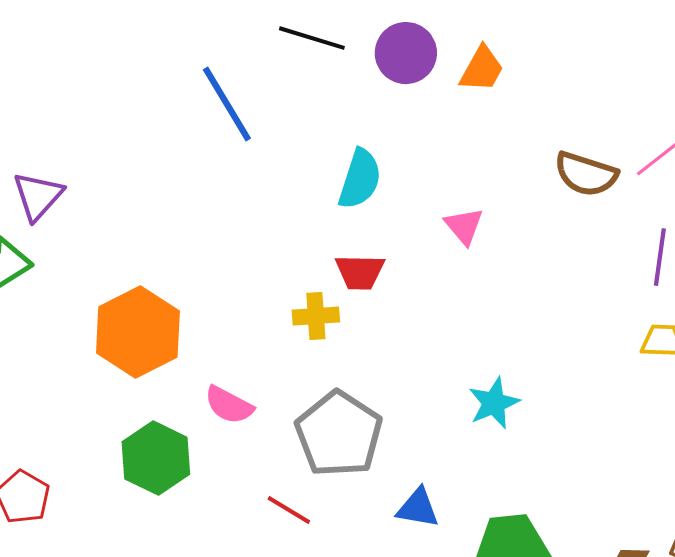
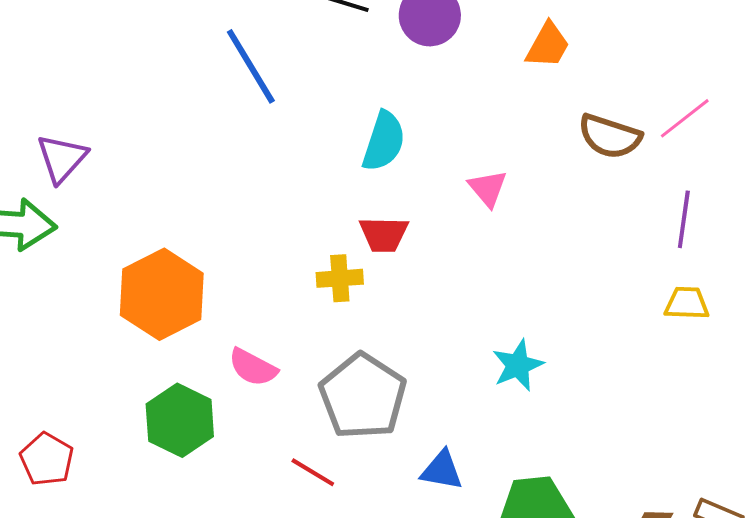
orange trapezoid: (482, 69) -> (548, 45), moved

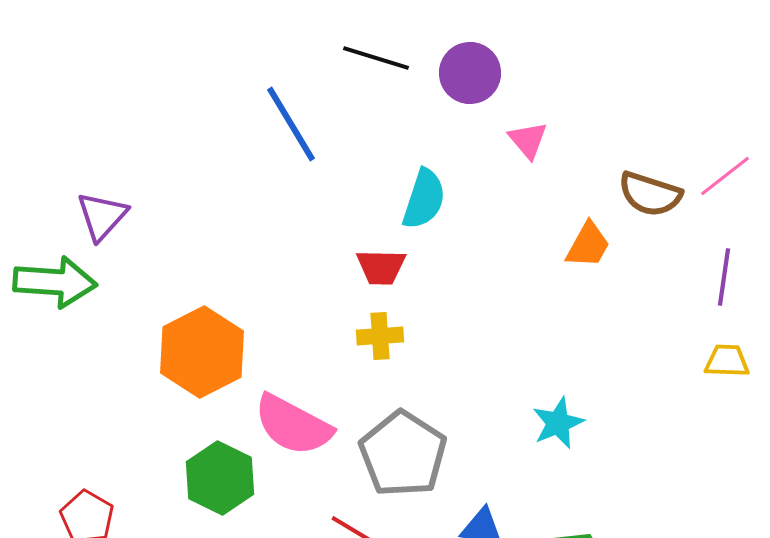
orange trapezoid: (548, 45) -> (588, 245), moved
pink triangle: (488, 188) -> (528, 140), moved
red trapezoid: (384, 234) -> (381, 267), moved
pink semicircle: (253, 367) -> (293, 425), size x1.6

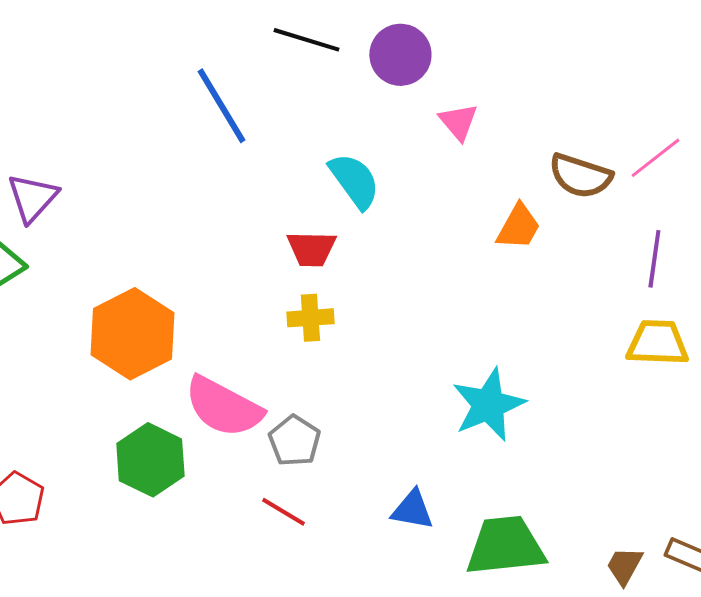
cyan semicircle: (424, 199) -> (354, 181), turned -54
yellow trapezoid: (727, 361) -> (657, 343), size x1.4
cyan star: (558, 423) -> (488, 405), size x1.4
gray pentagon: (403, 454) -> (294, 441), moved, size x0.6

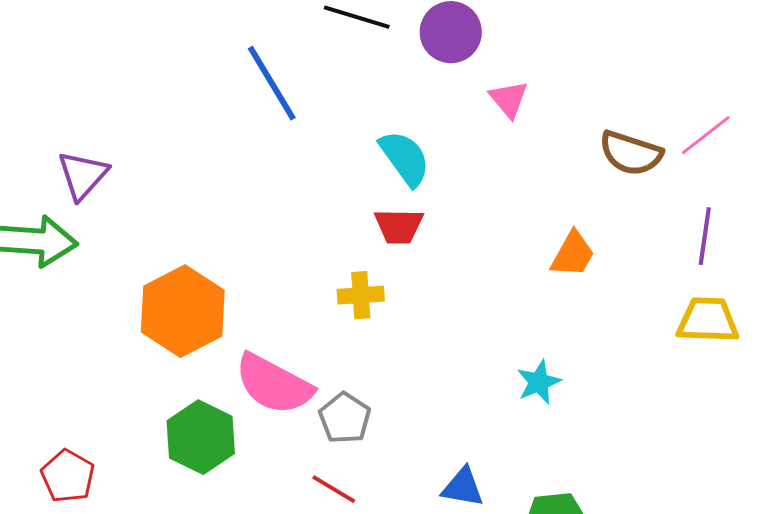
orange trapezoid: (518, 227) -> (573, 254), moved
red trapezoid: (311, 249) -> (399, 226), moved
cyan star: (488, 405) -> (539, 382), size x0.6

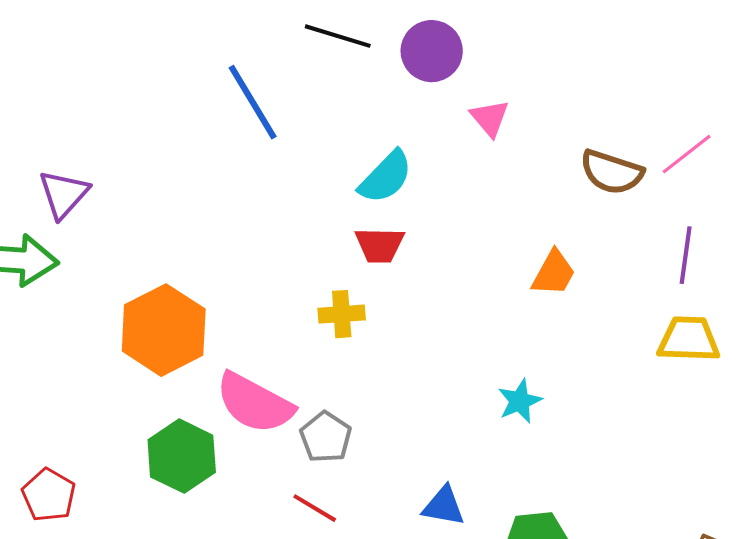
cyan semicircle: (405, 158) -> (386, 177), turned 80

